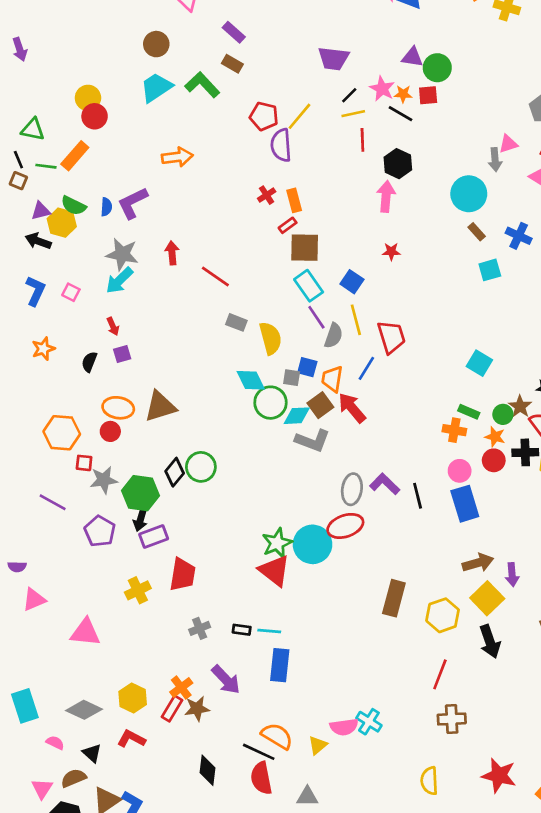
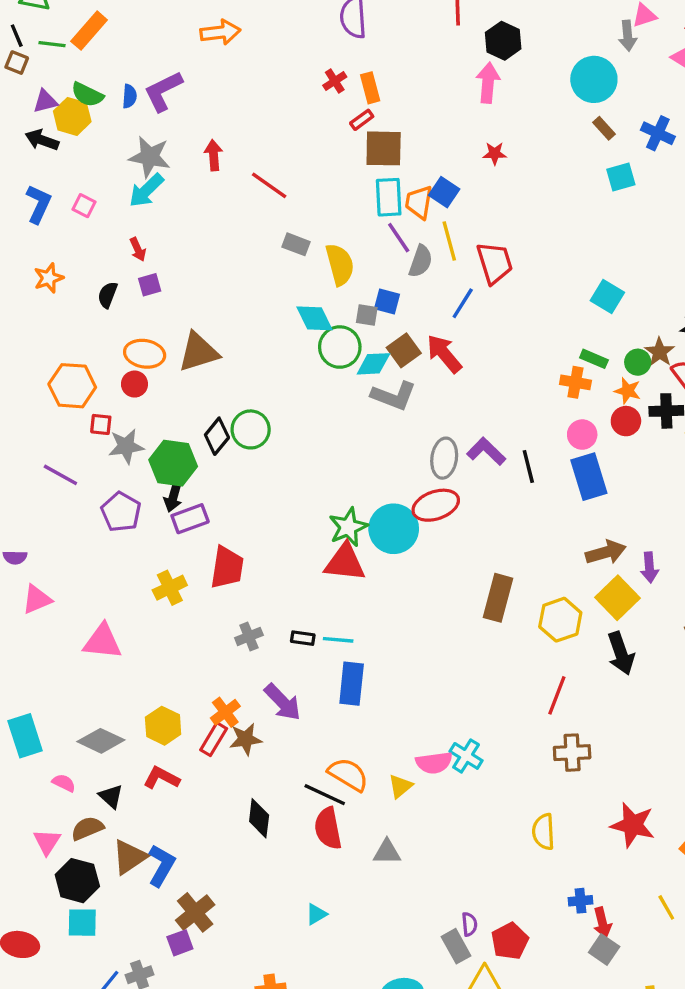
cyan rectangle: (309, 286) -> (389, 197), turned 32
orange trapezoid: (332, 379) -> (419, 202), moved
red triangle: (274, 571) -> (345, 562), turned -32

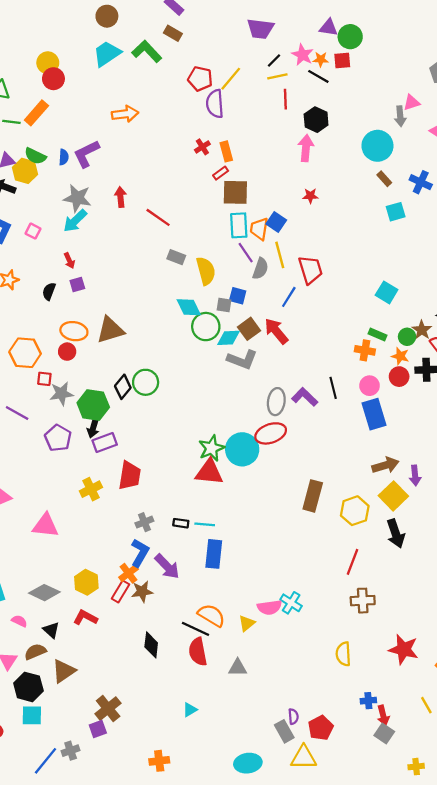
black line: (528, 466) -> (333, 388), moved
blue L-shape: (161, 865) -> (140, 553), moved

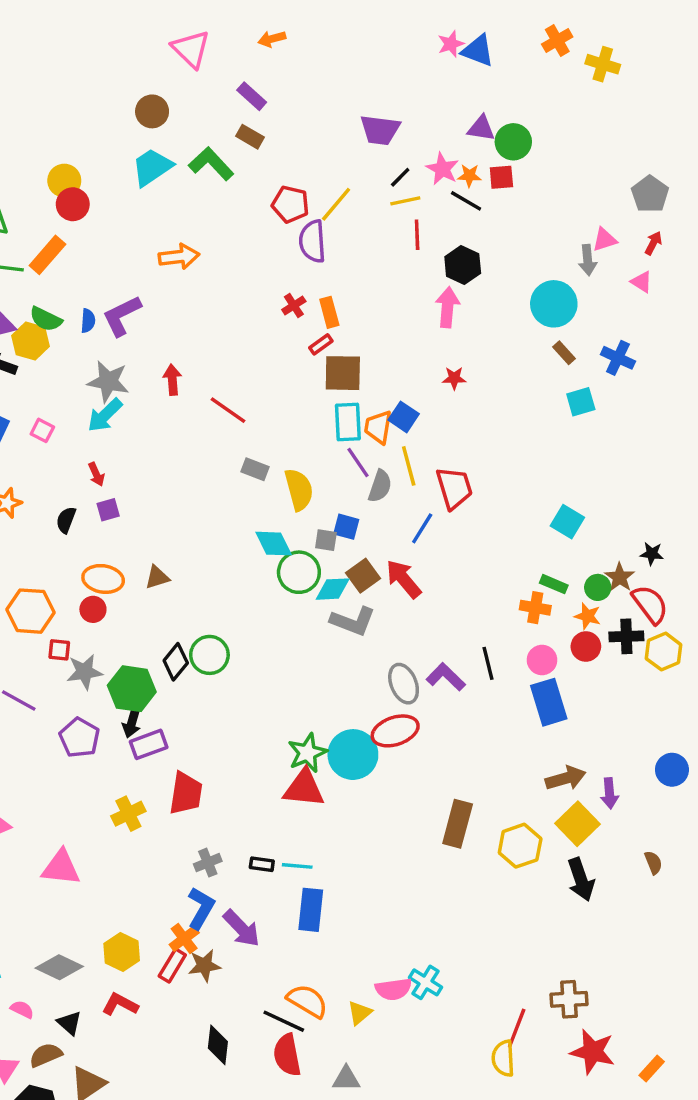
brown triangle: (110, 330) -> (157, 577), size x0.6
gray ellipse: (276, 402) -> (404, 684), turned -30
red line: (352, 562) -> (517, 1028), moved
brown cross: (363, 601) -> (569, 999), moved

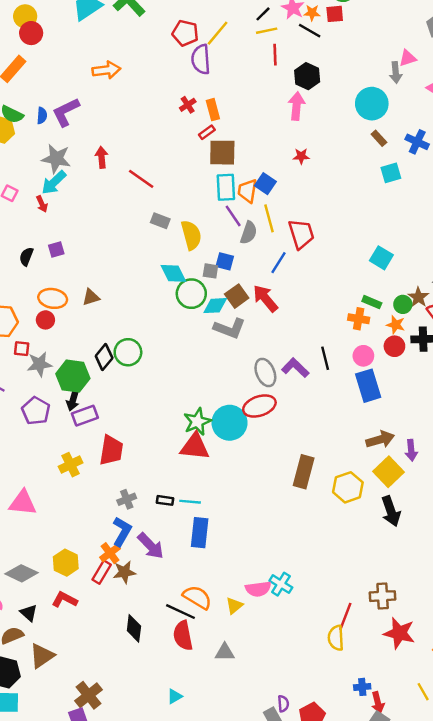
red arrow: (96, 474) -> (42, 204), moved

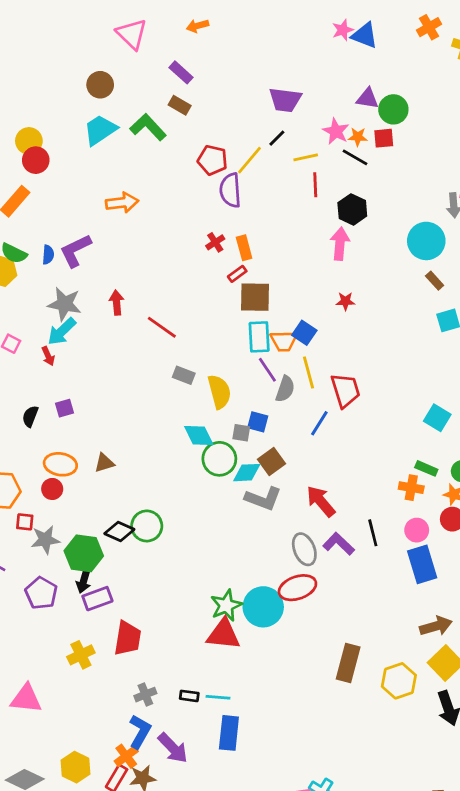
black line: (263, 14) -> (277, 138), moved
orange trapezoid: (247, 191) -> (284, 341), turned -100
red arrow: (265, 298) -> (321, 501), moved
black diamond: (104, 357) -> (119, 531), turned 75

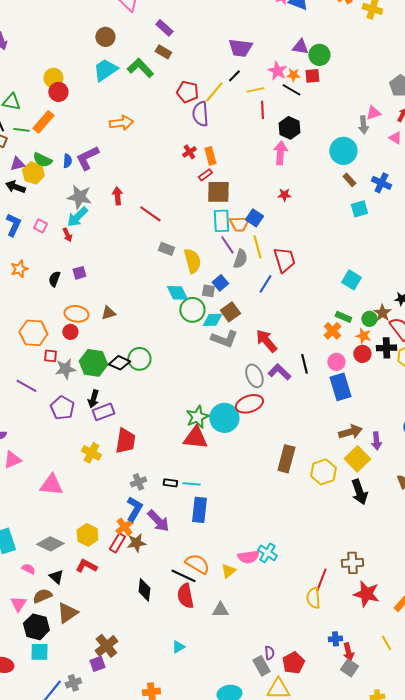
blue square: (258, 422) -> (220, 283), turned 35
orange cross: (411, 488) -> (332, 331), turned 36
green hexagon: (84, 553) -> (93, 363), moved
yellow cross: (81, 655) -> (91, 453), turned -36

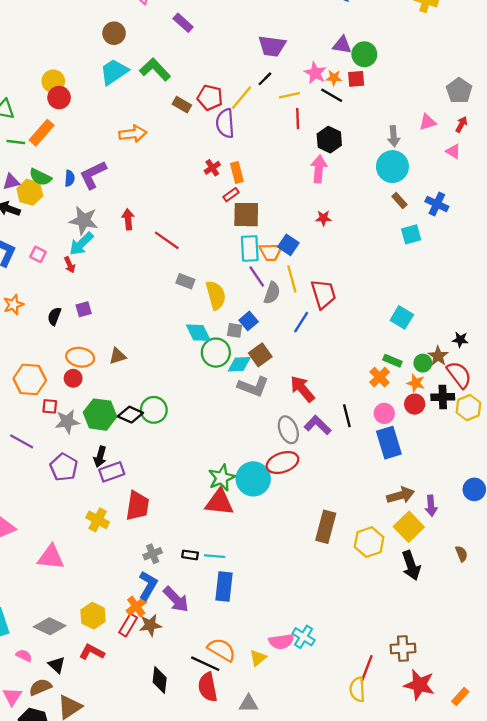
brown rectangle: (163, 52) -> (182, 105), moved
gray arrow: (363, 125) -> (394, 136), moved

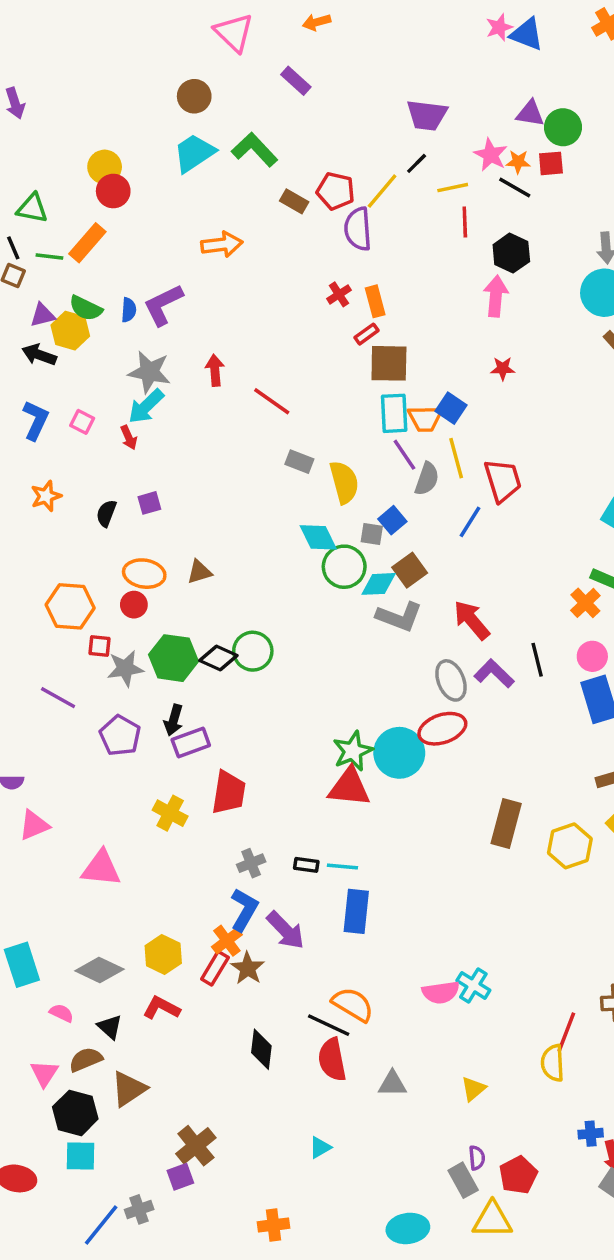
brown star: (150, 625) -> (248, 968), turned -30
yellow triangle: (258, 658) -> (473, 1089), moved

